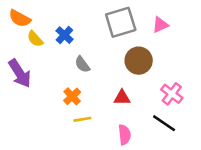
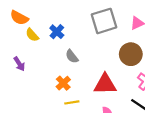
brown circle: (139, 61) -> (131, 54), moved
purple arrow: (20, 73) -> (19, 64), size x0.6
red triangle: (122, 98) -> (105, 84), size x1.6

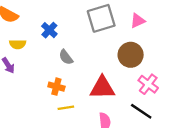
yellow semicircle: (32, 35) -> (18, 44), moved, turned -48
orange cross: (63, 83) -> (56, 87), turned -32

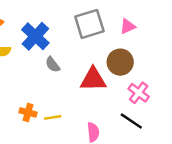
blue cross: (49, 30) -> (35, 36), size x1.6
orange cross: (56, 87) -> (28, 112), moved
red triangle: (102, 88) -> (93, 79), moved

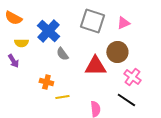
gray square: (89, 24) -> (92, 21), turned 35
orange cross: (28, 112) -> (46, 82), moved

